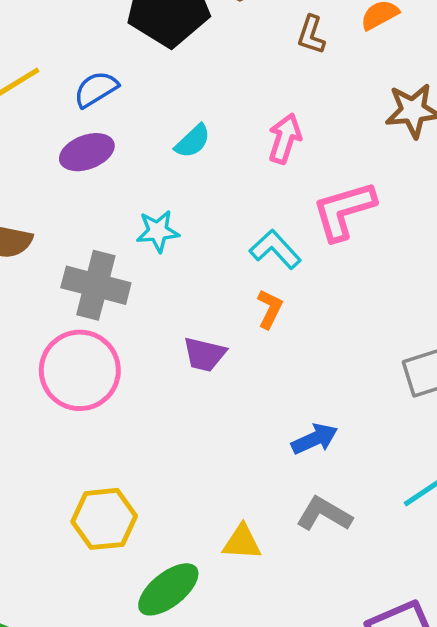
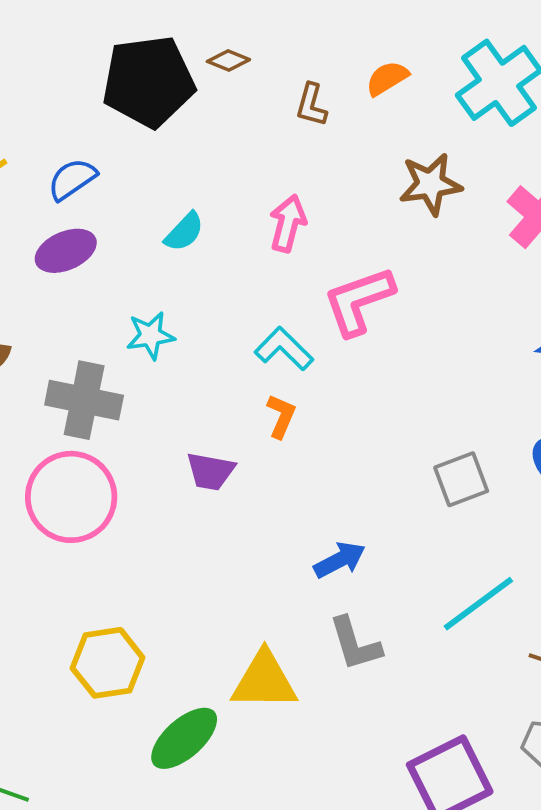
gray L-shape: (324, 514) -> (355, 644), turned -134
yellow triangle: (242, 542) -> (264, 681), size x1.5

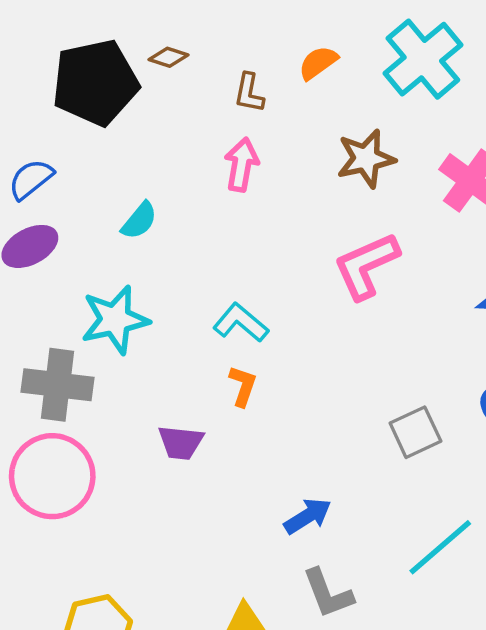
pink arrow: (288, 223) -> (241, 165), moved
pink L-shape: (359, 301) -> (366, 266), moved
cyan star: (150, 336) -> (115, 320), size x1.5

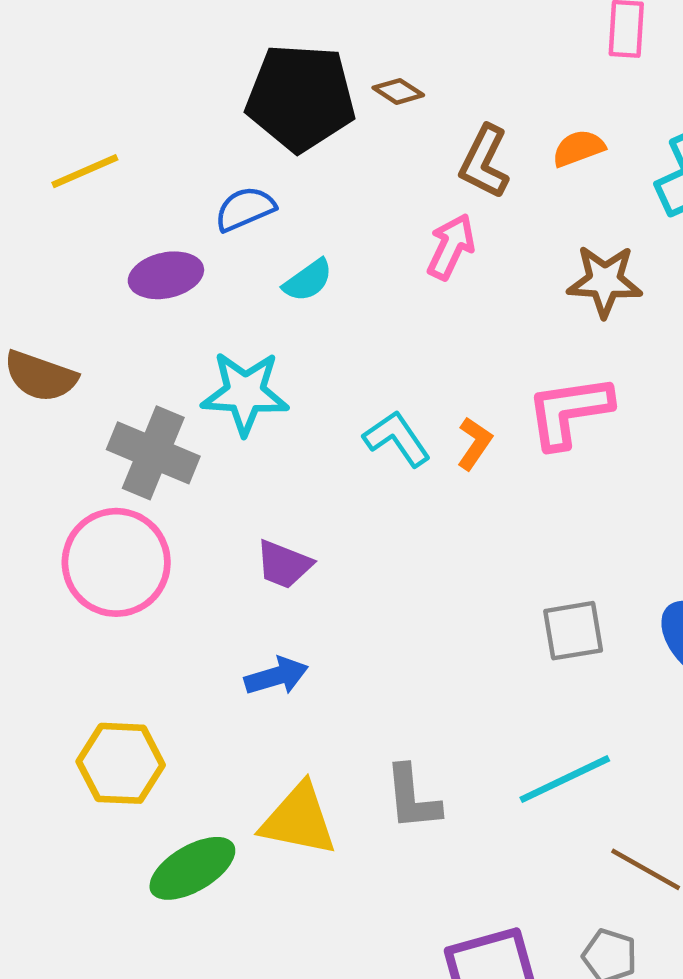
brown L-shape: (249, 93) -> (484, 162), size x1.4
blue semicircle: (31, 179) -> (245, 209), moved
orange L-shape: (243, 386) -> (475, 443), moved
blue arrow: (308, 516) -> (276, 676), moved

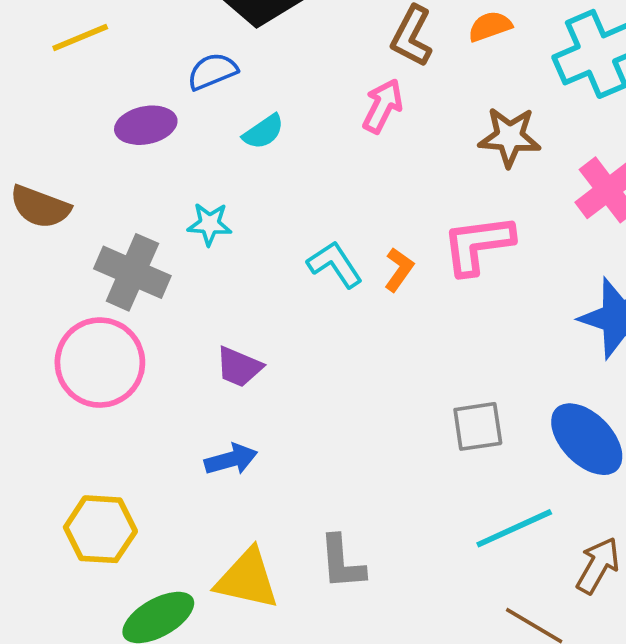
cyan star: (245, 393) -> (210, 224), size x0.6
cyan line: (565, 779) -> (514, 528), moved

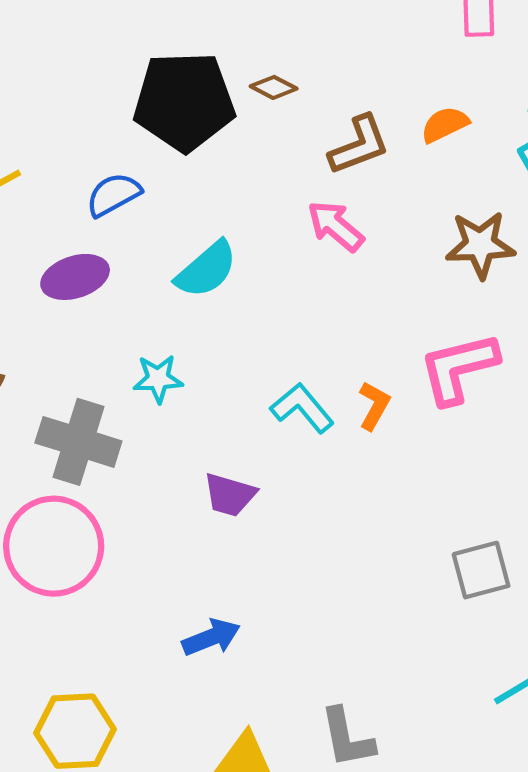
brown L-shape: (412, 36) -> (359, 145), turned -132
blue semicircle: (212, 71) -> (113, 195), moved
pink arrow: (383, 106) -> (336, 226), turned -70
cyan semicircle: (263, 132) -> (206, 270), size x1.4
purple trapezoid: (239, 367) -> (230, 495), moved

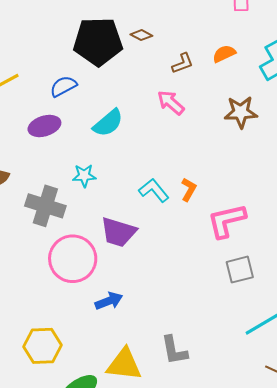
brown L-shape: (359, 145) -> (183, 63), size x0.7
pink L-shape: (459, 368) -> (227, 221), moved
purple trapezoid: (230, 495) -> (118, 232), size x1.4
pink circle: (54, 546) -> (73, 259), moved

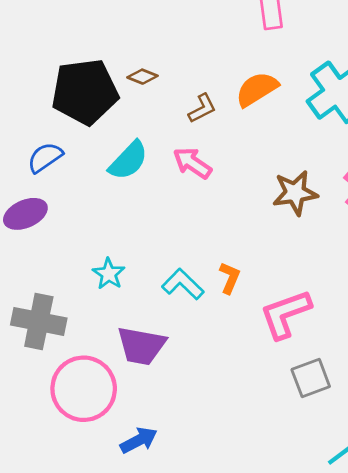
orange semicircle: (224, 54) -> (257, 89), size x1.4
brown star: (241, 112) -> (295, 193), moved
cyan semicircle: (108, 123) -> (128, 160), moved
cyan star: (84, 176) -> (109, 274), moved, turned -30

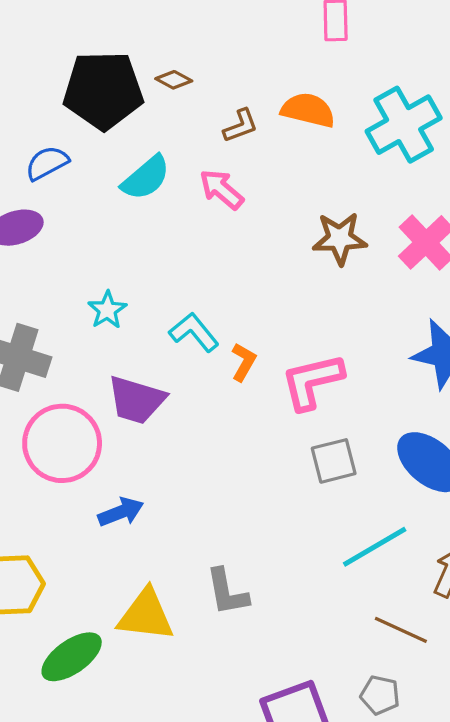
orange semicircle: (257, 89) -> (308, 110), turned 39
orange L-shape: (230, 278) -> (244, 362), moved

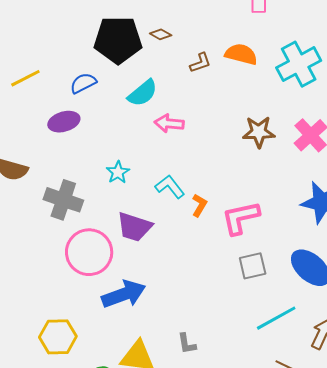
pink arrow: (222, 189) -> (169, 123), moved, turned -36
blue arrow: (121, 512) -> (124, 294), size x1.6
gray L-shape: (227, 592) -> (187, 344), size x0.7

